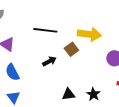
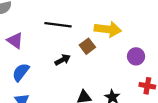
blue semicircle: (12, 72) -> (21, 72), turned 66

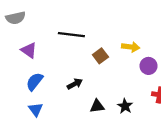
yellow arrow: (108, 29) -> (131, 47), moved, size x0.7
black arrow: (63, 60) -> (75, 84), moved

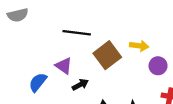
purple triangle: (29, 50) -> (64, 66), moved
brown square: (100, 56) -> (107, 55), size x1.6

